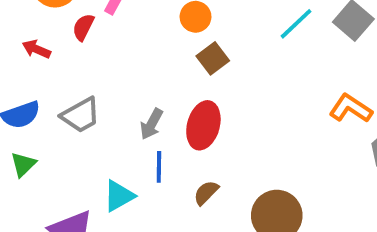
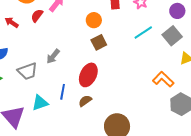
gray trapezoid: (81, 115) -> (27, 71), moved
gray arrow: (151, 124) -> (53, 56), moved
brown semicircle: (206, 193) -> (85, 101), moved

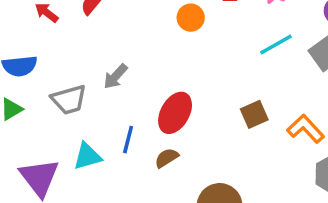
brown square: (99, 42) -> (254, 114), moved

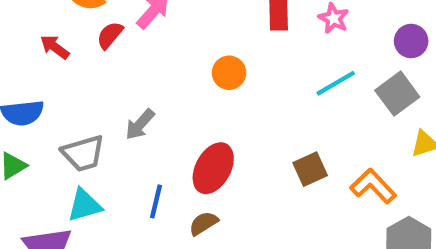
orange circle: (191, 18) -> (229, 73), moved
cyan triangle: (87, 156) -> (85, 205), moved

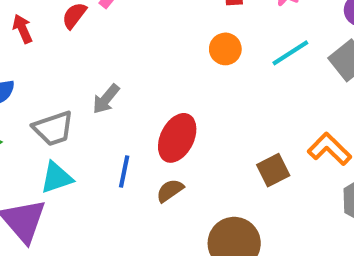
red arrow: (55, 47) -> (22, 29), turned 32
orange circle: (229, 73) -> (225, 49), moved
brown square: (310, 169) -> (273, 170), moved

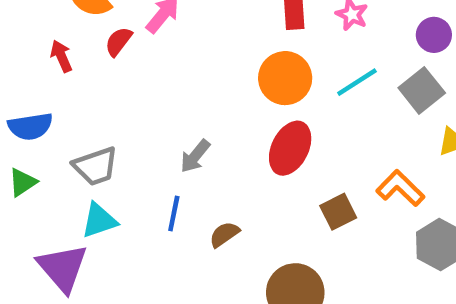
orange circle: (225, 49) -> (285, 78), size x1.5
gray arrow: (106, 99) -> (195, 156), moved
red ellipse: (177, 138) -> (290, 148), moved

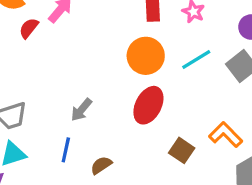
brown square: (338, 212) -> (182, 150), turned -30

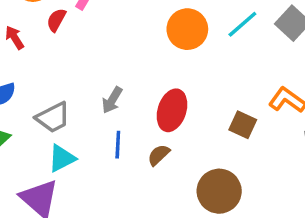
red ellipse: (148, 105) -> (172, 110), moved
gray arrow: (81, 110) -> (112, 100), moved

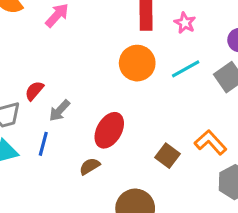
red semicircle: (56, 20) -> (34, 91), moved
blue line: (118, 145) -> (43, 144), moved

